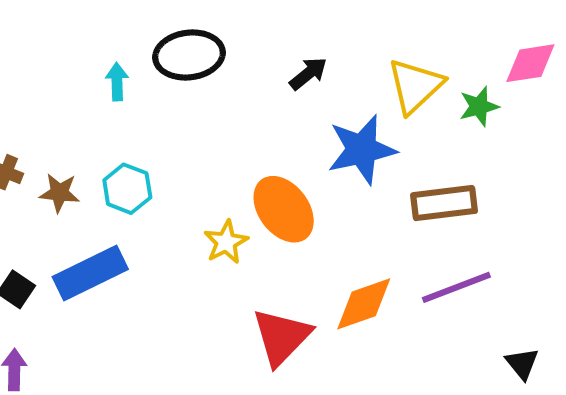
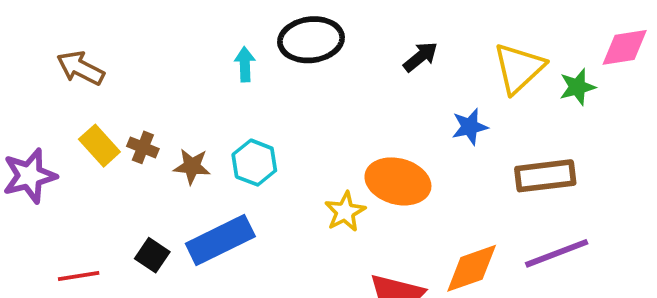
blue star: (362, 150) -> (470, 127), size x0.6
orange ellipse: (284, 209) -> (398, 181), turned -38

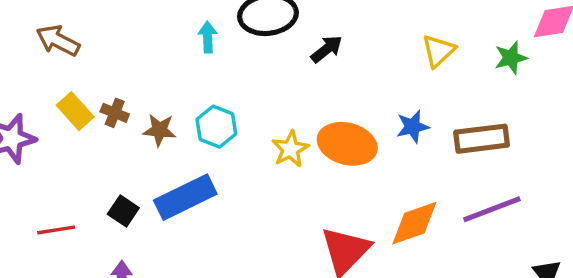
black arrow: (421, 57) -> (327, 49), moved
yellow triangle: (519, 68) -> (438, 51), moved, size x0.7
blue star: (470, 127) -> (413, 127), moved
yellow star: (345, 212) -> (290, 149), moved

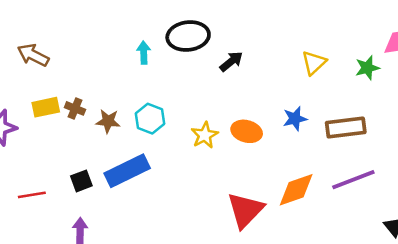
yellow rectangle: (75, 111) -> (46, 107), turned -60
orange ellipse: (347, 144) -> (247, 131), size x0.7
black square: (123, 211) -> (81, 181), turned 35

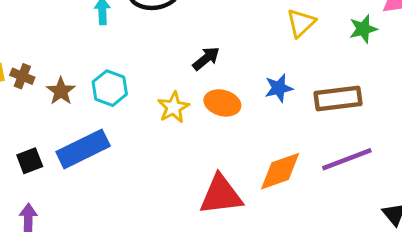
black arrow: (231, 61) -> (206, 58), moved
brown star: (108, 121) -> (61, 91), turned 30
red triangle: (245, 210) -> (221, 195), turned 39

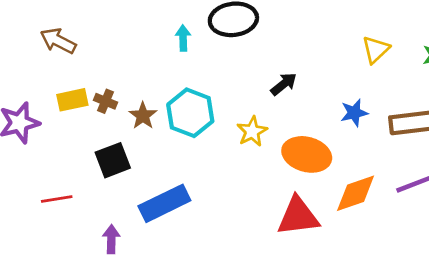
cyan hexagon: (110, 88) -> (190, 113), size x1.4
orange ellipse: (222, 103) -> (307, 154), moved, size x1.4
blue rectangle: (83, 149) -> (164, 203), moved
black square: (30, 161) -> (113, 160), moved, size x1.4

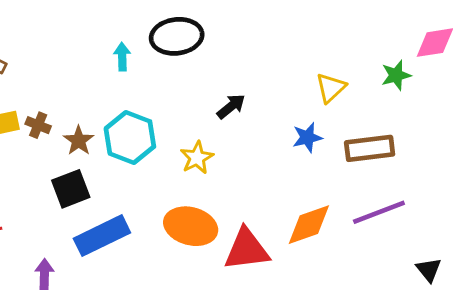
yellow triangle: (376, 50) -> (331, 88), moved
orange ellipse: (307, 154) -> (191, 226), moved
black square: (113, 160) -> (71, 189), moved

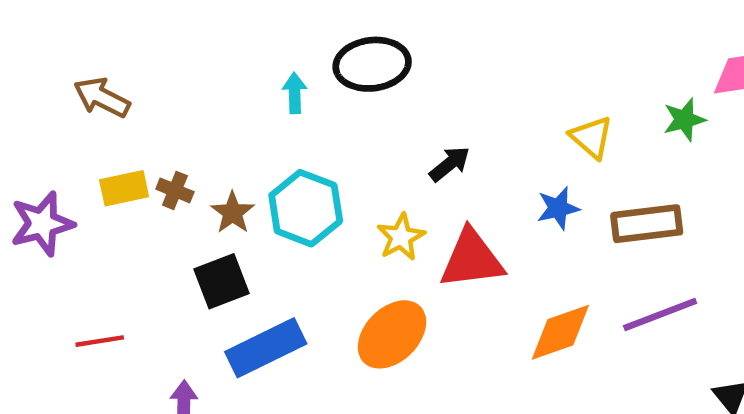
yellow triangle: (331, 88) -> (591, 137), turned -36
orange ellipse: (191, 226) -> (392, 334), turned -60
red triangle: (247, 250) -> (472, 259), moved

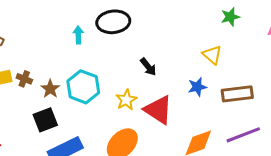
green star: (684, 120) -> (230, 17), moved
black arrow: (450, 164) -> (148, 67), turned 90
red triangle: (472, 259) -> (158, 110), turned 40

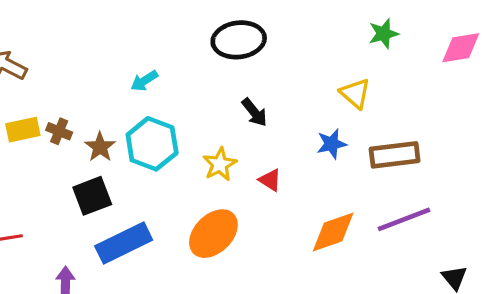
black ellipse: (113, 22) -> (239, 40), moved
cyan arrow: (78, 35) -> (144, 81), moved, turned -120
red triangle: (158, 110) -> (270, 180), size x0.5

